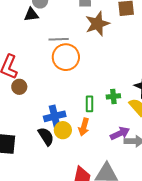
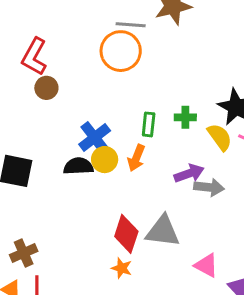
gray line: (59, 39) -> (131, 25), moved
blue cross: (55, 116) -> (95, 138), turned -30
black semicircle: (46, 136) -> (78, 166), turned -66

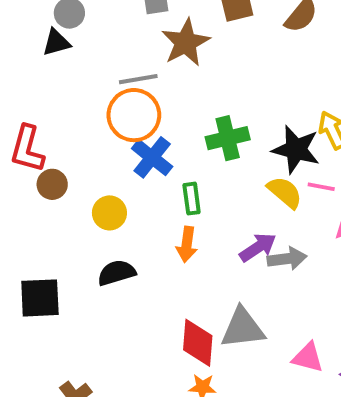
green cross: (185, 117) -> (228, 138), moved, size x1.5
blue cross: (95, 138) -> (152, 157), moved
yellow circle: (105, 160) -> (109, 213), moved

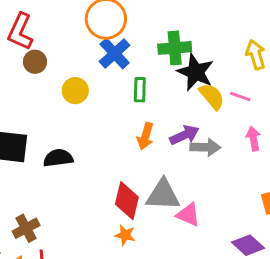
black star: (296, 149) -> (195, 72), moved
orange arrow: (187, 244) -> (145, 136), moved
black semicircle: (117, 273) -> (58, 158), moved
pink triangle: (308, 357) -> (188, 215), moved

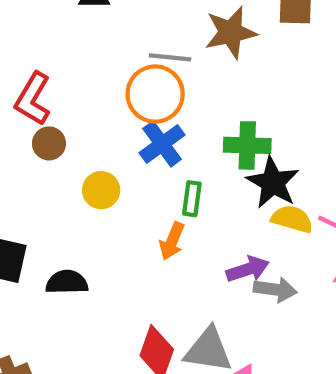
yellow semicircle: (212, 96) -> (292, 219), turned -40
orange arrow: (145, 136) -> (172, 241), moved

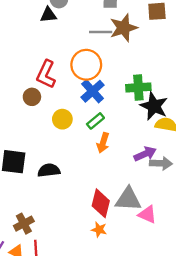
gray line: (170, 57) -> (101, 32), moved
red L-shape: (33, 99) -> (46, 74), moved
green rectangle: (192, 199) -> (95, 121), moved, turned 48

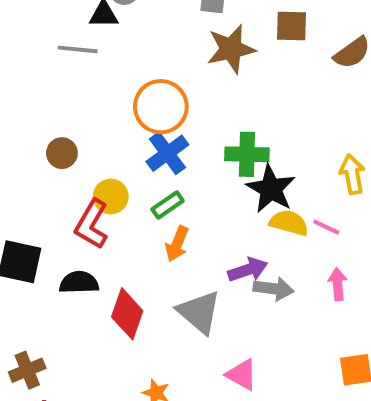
gray line: (101, 32) -> (78, 49), moved
red L-shape: (46, 74) -> (92, 224), moved
gray triangle: (128, 199) -> (199, 312), moved, turned 32
red diamond: (101, 203) -> (127, 314), moved

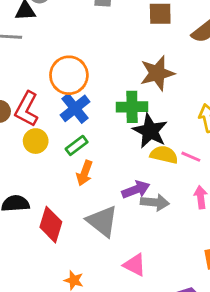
brown star: (231, 49) -> (157, 73), moved
red L-shape: (92, 224) -> (27, 109), moved

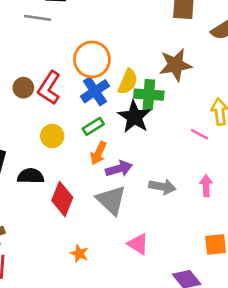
black star: (150, 131) -> (134, 117), moved
yellow circle: (36, 141) -> (52, 136), moved
yellow semicircle: (164, 155) -> (128, 82), moved, turned 95
pink line: (191, 157) -> (200, 134), moved
purple arrow: (136, 190) -> (119, 169), moved

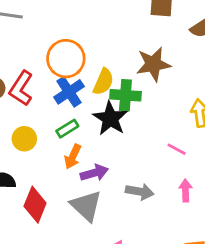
pink line: (200, 134) -> (177, 149), moved

